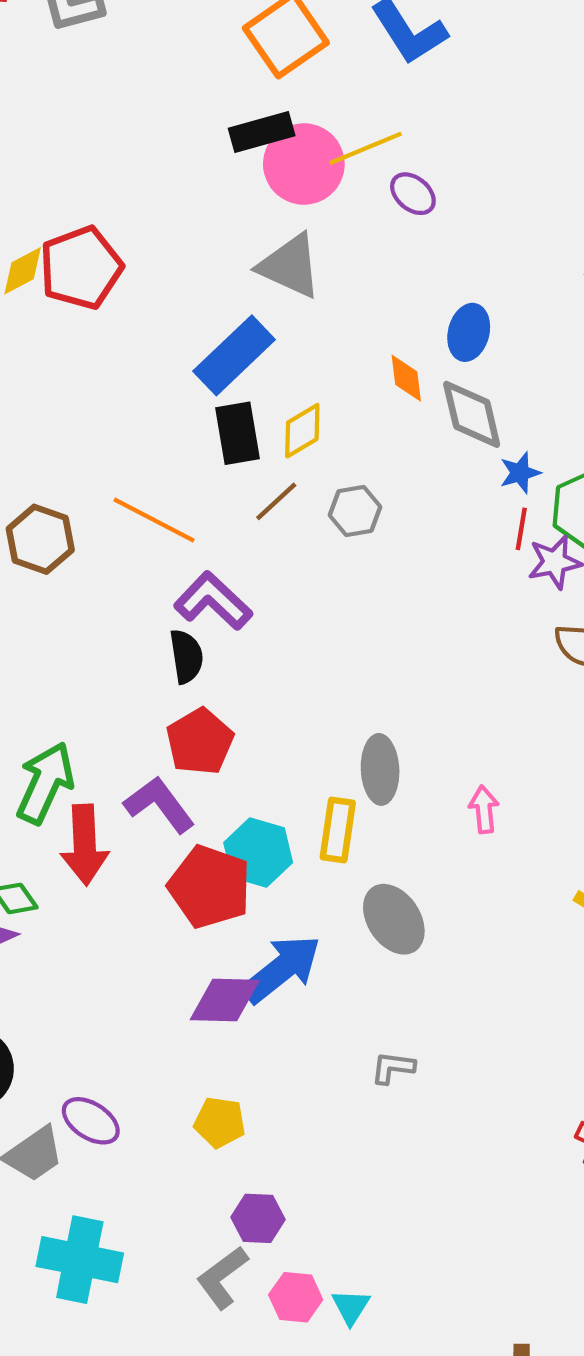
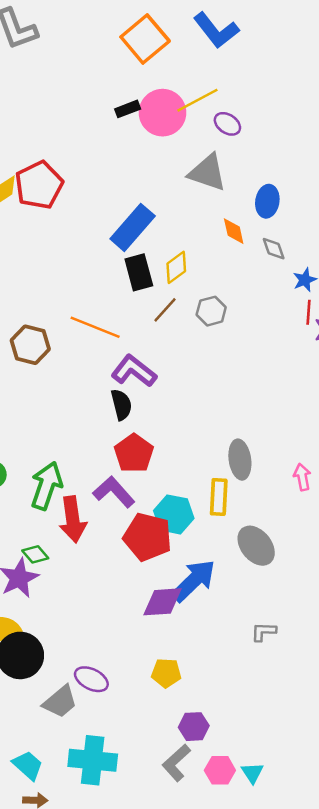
black rectangle: (262, 132) -> (128, 109), moved, size x0.7
gray triangle: (290, 266) -> (207, 173), moved
gray diamond: (472, 414) -> (274, 249), size x0.6

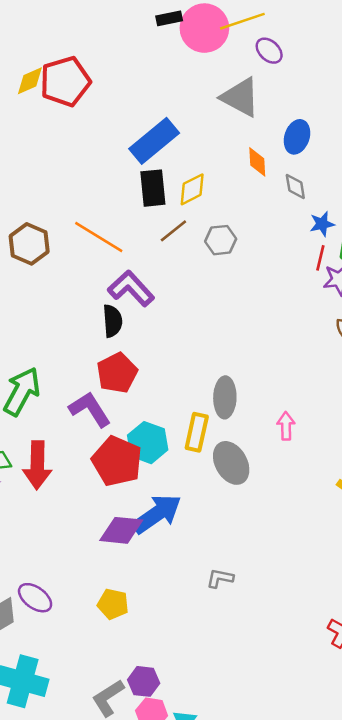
red arrow: (73, 519) -> (37, 465), moved
gray ellipse: (256, 546) -> (231, 463), moved
purple hexagon: (194, 727) -> (144, 681), moved

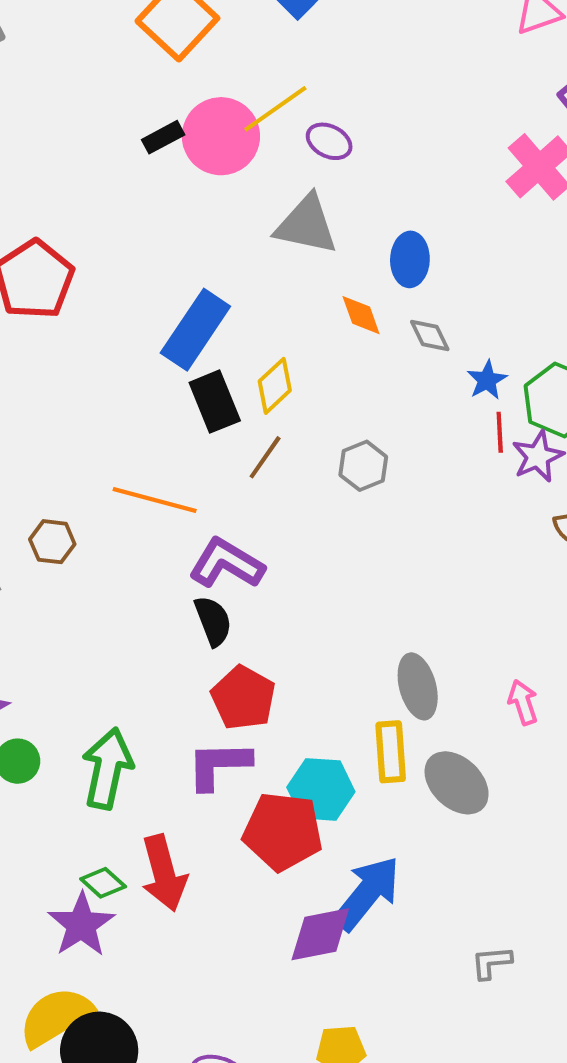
gray hexagon: (221, 240) -> (363, 466), moved
brown hexagon: (29, 244) -> (52, 542), size x0.7
purple L-shape: (90, 409) -> (219, 765), turned -42

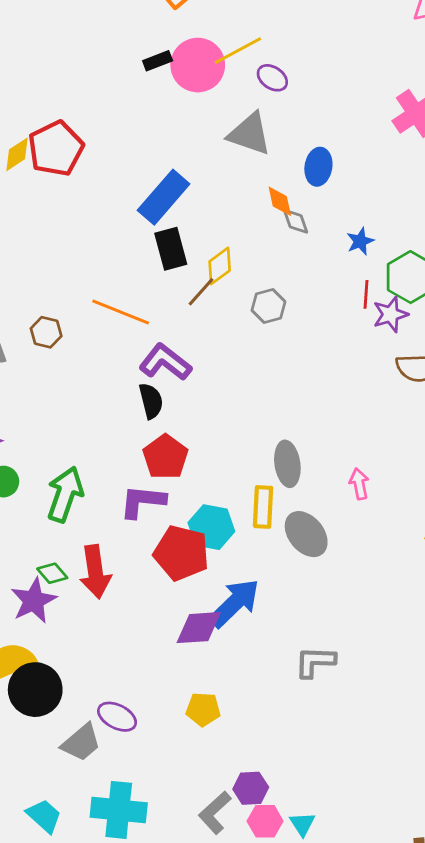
gray diamond: (430, 336) -> (296, 221), moved
blue star: (487, 380) -> (360, 241), moved
yellow diamond: (275, 386) -> (220, 266), moved
gray L-shape: (491, 963) -> (315, 662), size x1.4

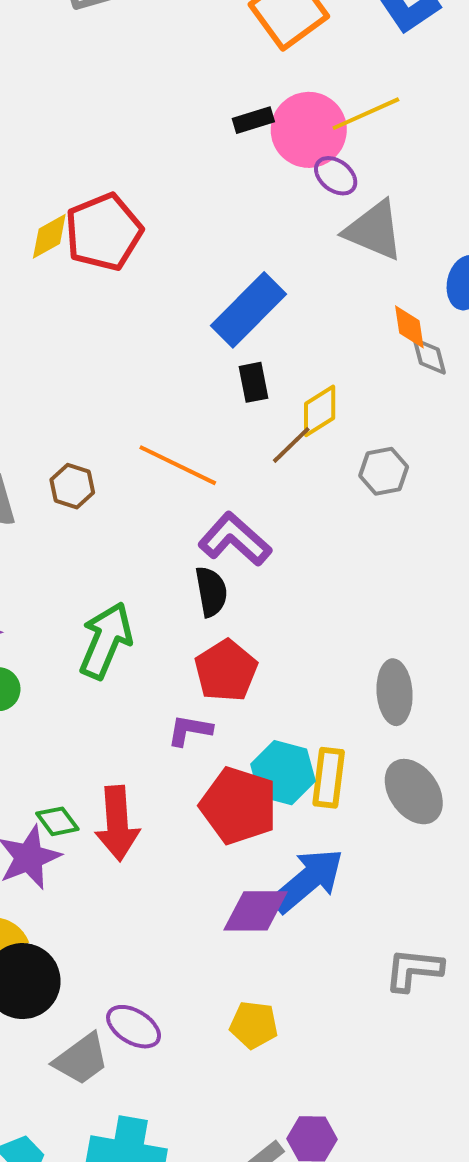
purple ellipse: (272, 78) -> (336, 176), moved
black rectangle: (171, 249) -> (254, 382), size x0.7
green arrow: (65, 494) -> (106, 640), moved
purple L-shape: (143, 501) -> (190, 730), size x0.7
yellow rectangle: (263, 507) -> (329, 778), moved

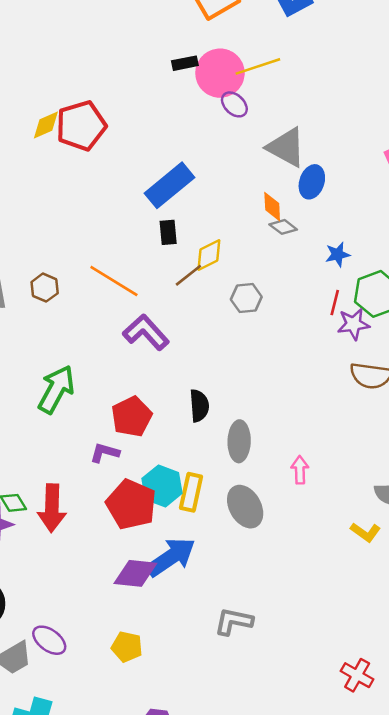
gray triangle: (374, 230) -> (286, 147), moved
gray diamond: (429, 356) -> (283, 227), turned -44
black semicircle: (211, 592) -> (199, 406), moved

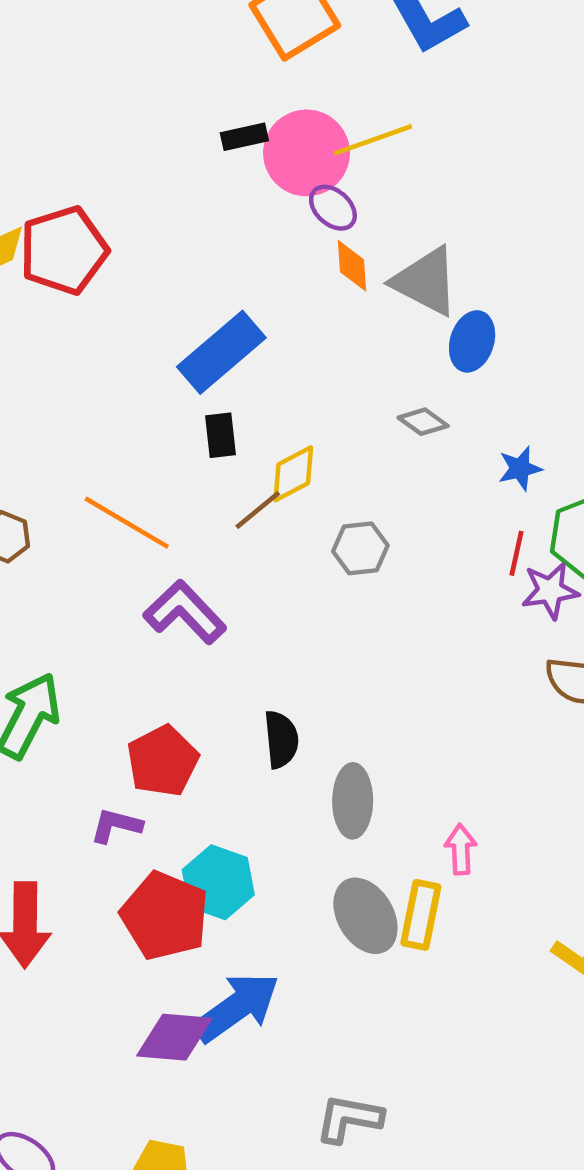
orange diamond: (272, 207) -> (352, 266), moved
yellow rectangle: (191, 492) -> (421, 915), moved

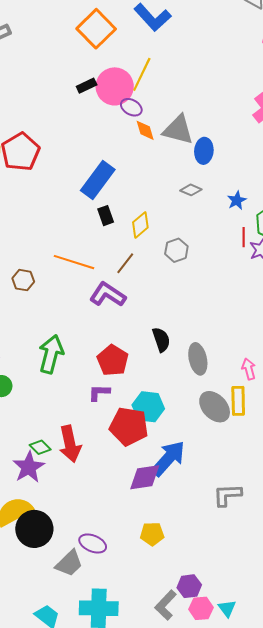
yellow line: (373, 140) -> (142, 74), turned -32
brown line: (258, 510) -> (125, 263), moved

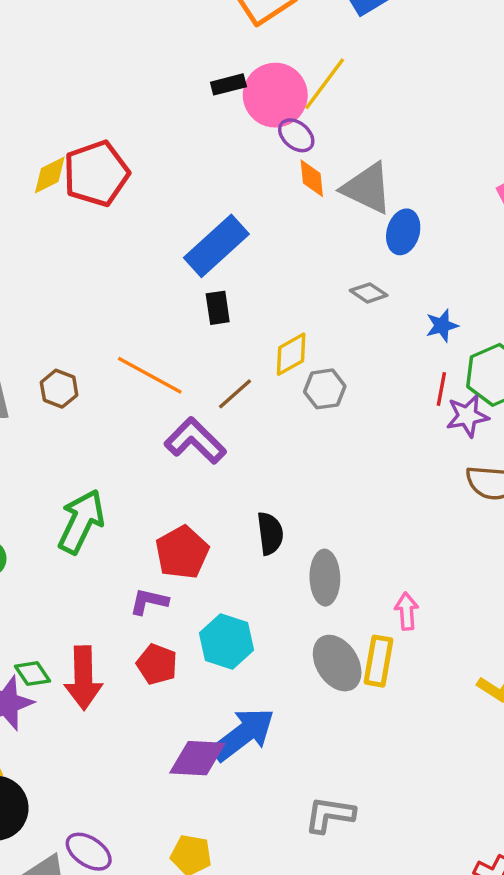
yellow diamond: (140, 225) -> (291, 354), moved
red pentagon: (129, 426) -> (157, 664), moved, size x0.6

